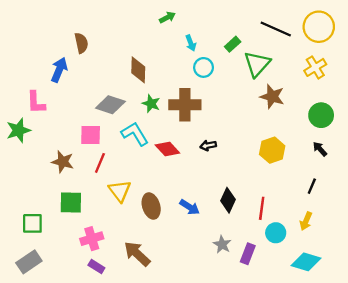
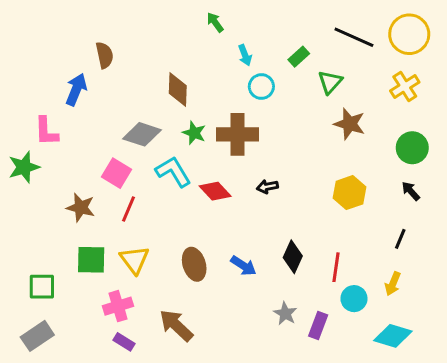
green arrow: (167, 17) -> (215, 22), turned -98
green triangle: (257, 64) -> (330, 82), size x0.7
pink square: (91, 135) -> (116, 173), turned 30
yellow triangle: (120, 191) -> (134, 260), moved

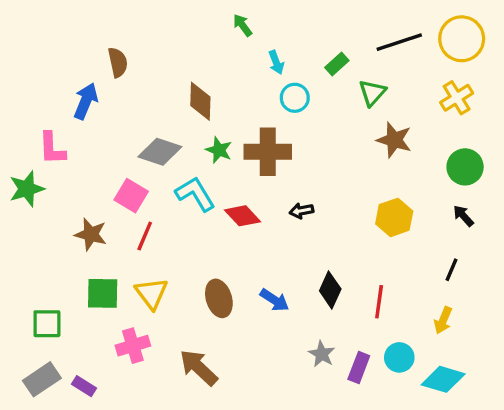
black line: (354, 37) -> (399, 42), turned -42
cyan circle: (354, 299) -> (399, 357), moved
purple rectangle: (124, 342) -> (84, 386), moved

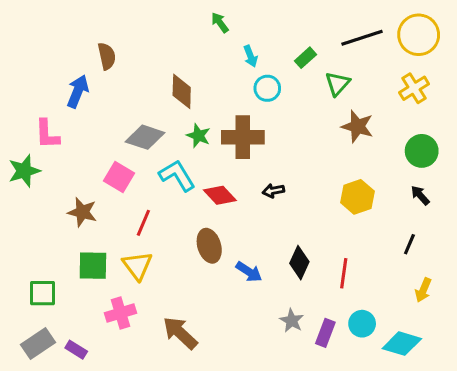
red line: (145, 236) -> (143, 223), moved
brown ellipse: (219, 298) -> (209, 246), moved
yellow arrow: (443, 320) -> (423, 290), moved

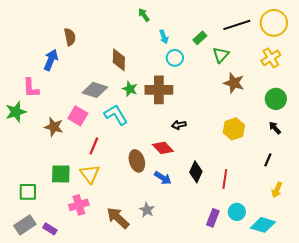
red diamond: (220, 195) -> (163, 148), moved
brown star: (82, 212) -> (54, 127), moved
gray star: (292, 321) -> (147, 210), moved

